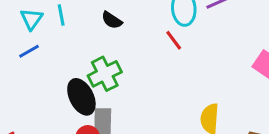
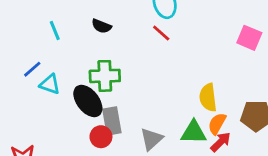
cyan triangle: (31, 19) -> (50, 84), moved, turned -35
green cross: (105, 74) -> (105, 76), turned 36

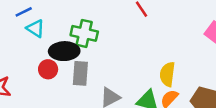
black ellipse: (88, 101) -> (64, 51), turned -68
red circle: (101, 137) -> (48, 69), moved

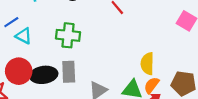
black ellipse: (64, 51) -> (44, 75), moved
red circle: (48, 69) -> (19, 71), moved, size x1.5

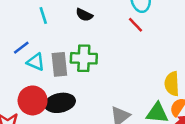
gray rectangle: (69, 72) -> (59, 64), moved

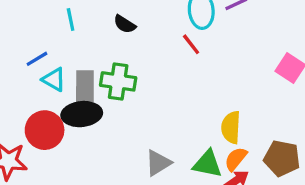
black ellipse: (60, 103) -> (82, 114), moved

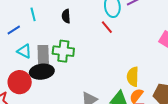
black semicircle: (125, 24) -> (66, 16), turned 56
blue line: (37, 59) -> (14, 30), moved

